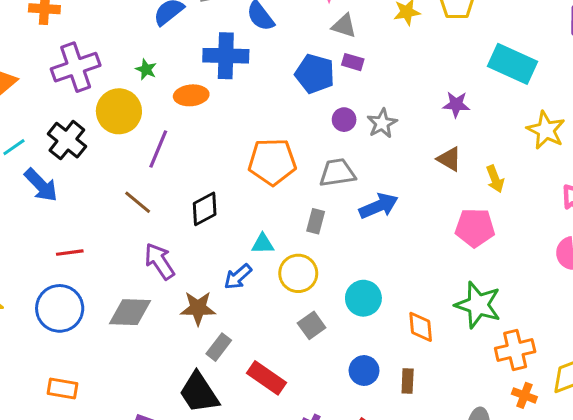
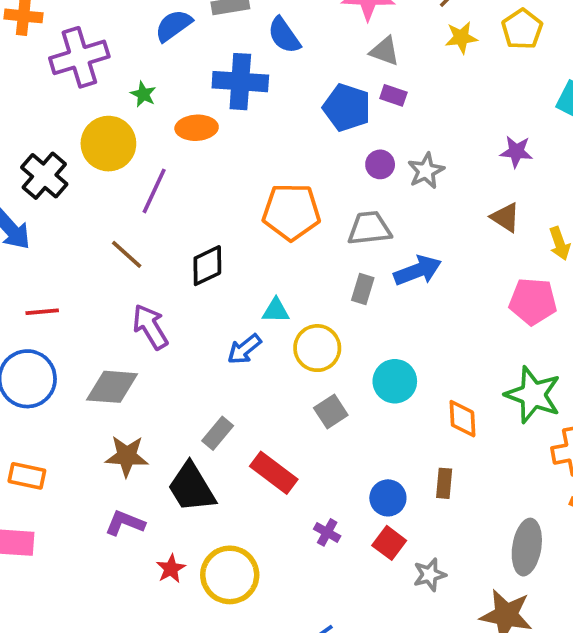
purple cross: (76, 67) -> (79, 57), moved
gray rectangle: (316, 221) -> (363, 289), moved
brown star: (198, 308) -> (127, 456), moved
blue circle: (364, 371) -> (388, 498), moved

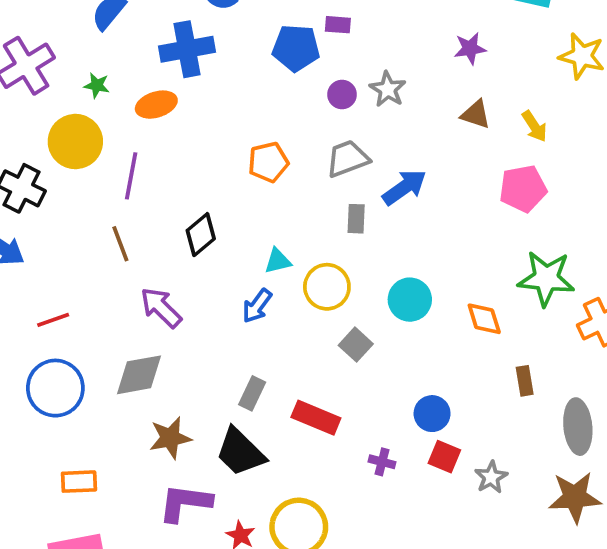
orange pentagon: (291, 212) -> (268, 162), size x0.7
brown line: (127, 254) -> (120, 244), turned 42
brown rectangle: (444, 483) -> (525, 381), moved
purple L-shape: (125, 523) -> (185, 503), size x1.4

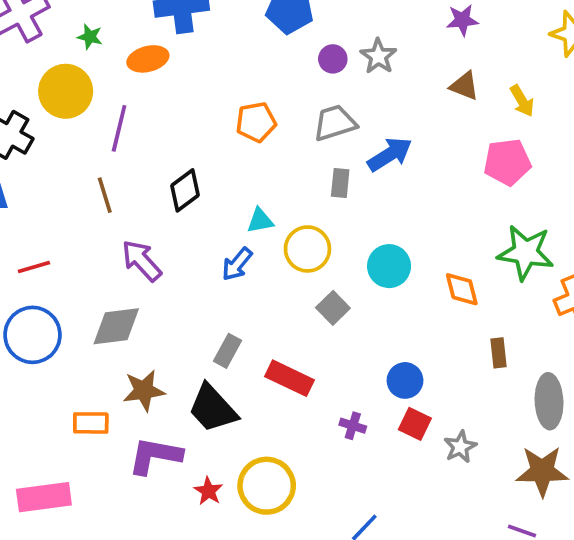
orange rectangle: (79, 482) -> (91, 423), moved

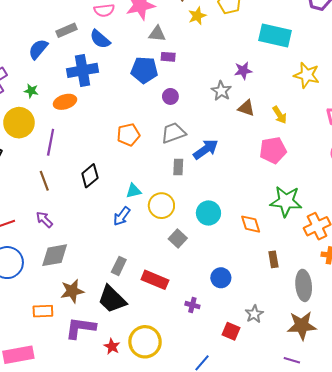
gray star: (378, 56) -> (221, 91), moved
purple arrow: (142, 261) -> (44, 220), moved, size x0.7
red square: (415, 424) -> (231, 331), moved

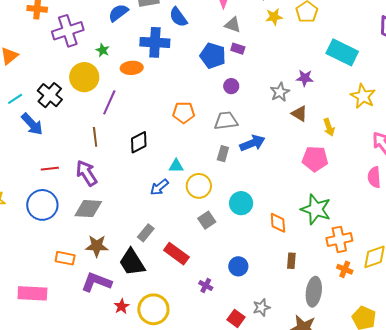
purple arrow: (44, 220) -> (87, 173), size x1.5

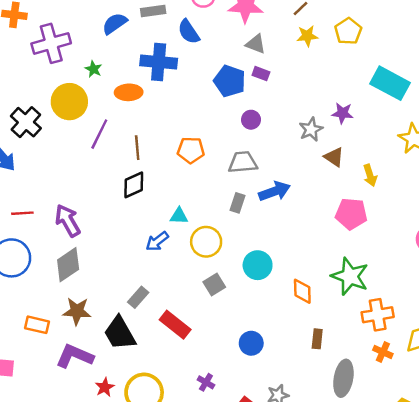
brown line: (95, 137) -> (137, 148), moved
gray diamond: (88, 209) -> (68, 265), turned -40
purple cross: (206, 285) -> (206, 382), moved

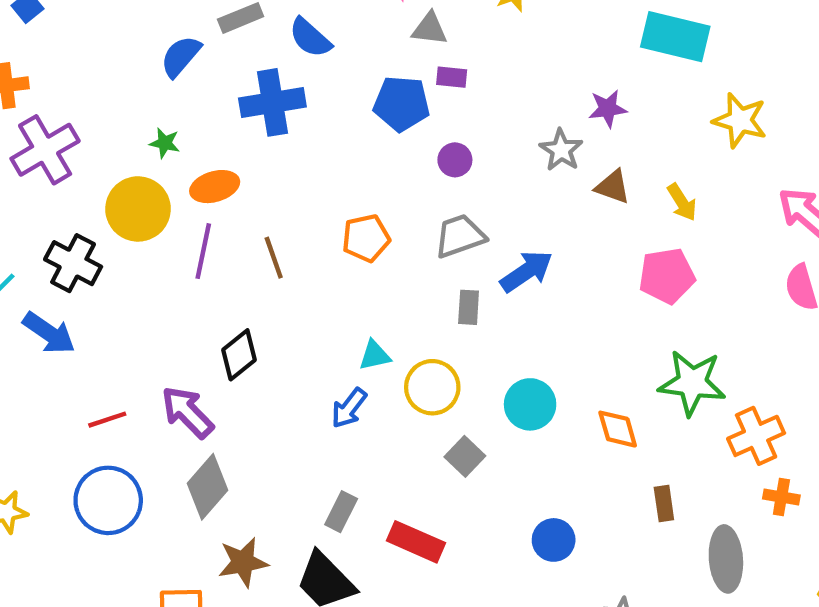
purple cross: (51, 43) -> (45, 150), moved
orange ellipse: (129, 92) -> (215, 187), moved
black diamond: (134, 185) -> (239, 355), moved

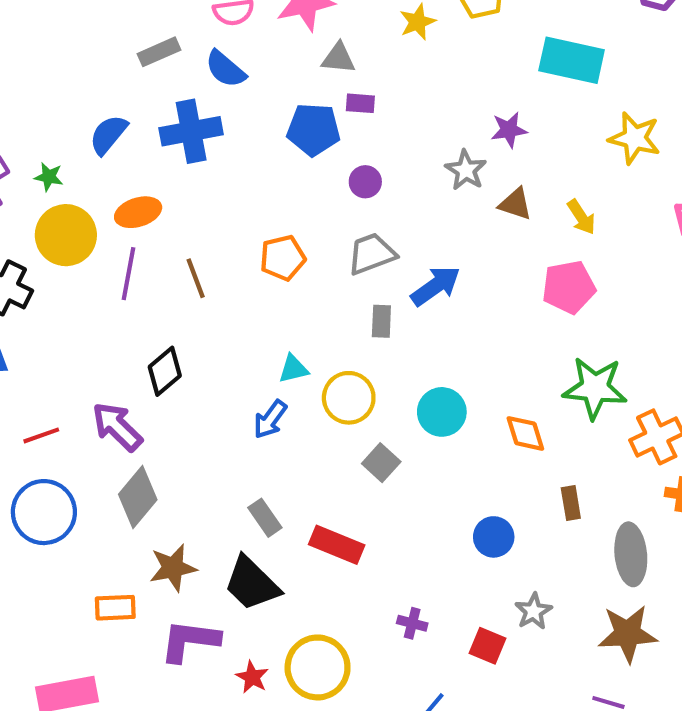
blue semicircle: (181, 56) -> (108, 135), moved
green star: (165, 143) -> (49, 177), moved
gray rectangle: (341, 512) -> (265, 518), turned -60
blue circle: (554, 540) -> (494, 537), moved

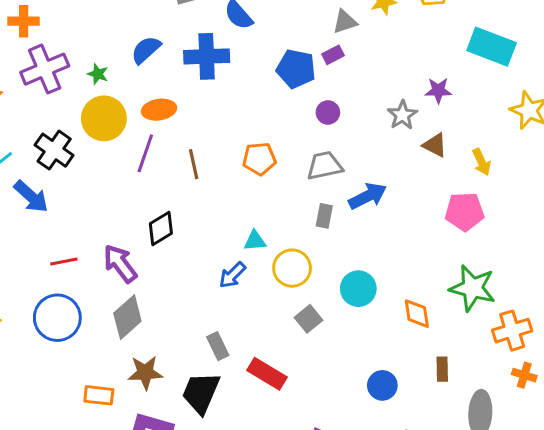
gray triangle: (338, 58) -> (345, 22), moved, turned -32
purple rectangle: (360, 103) -> (333, 55), turned -40
black trapezoid: (252, 584) -> (201, 393), turned 60

